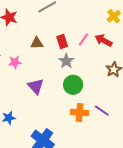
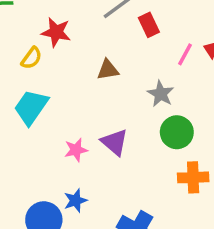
red rectangle: (62, 41) -> (149, 25), moved
pink star: (15, 62) -> (76, 150), moved

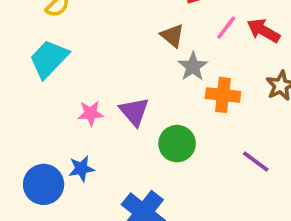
brown triangle: (108, 70) -> (172, 36), moved, turned 40
green circle: (177, 132) -> (177, 144), moved
orange cross: (193, 177) -> (223, 95), moved

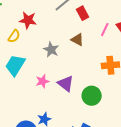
gray star: (193, 67) -> (51, 50), moved
pink star: (91, 113) -> (42, 81), moved

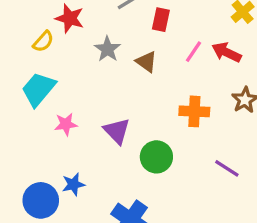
red rectangle: (83, 13) -> (161, 20), turned 32
gray star: (51, 50) -> (107, 49), moved
pink star: (42, 81) -> (66, 124), moved

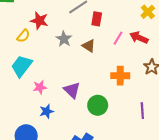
purple line: (227, 168) -> (142, 111), turned 56
blue star: (73, 184) -> (47, 111), moved

